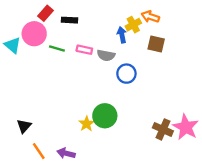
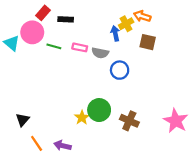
brown cross: (163, 129) -> (129, 121), moved

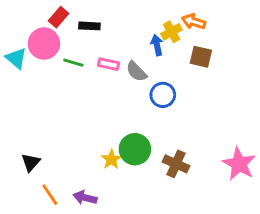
gray semicircle: (100, 53) -> (136, 71), turned 35

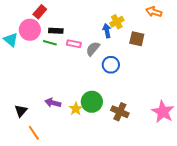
orange arrow: (194, 22) -> (154, 12), moved
black rectangle: (89, 26) -> (56, 31), moved
gray semicircle: (136, 71) -> (93, 49), turned 84
purple arrow: (85, 198) -> (53, 103), moved

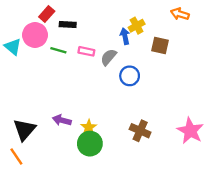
black rectangle: (56, 31) -> (68, 24), moved
green circle: (92, 102) -> (90, 144), moved
black triangle: (21, 111) -> (25, 130), size x1.5
orange line: (34, 133) -> (16, 156), moved

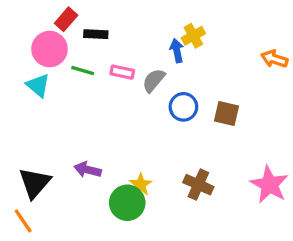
orange arrow: (180, 14) -> (274, 59), moved
brown square: (160, 46) -> (226, 113), moved
cyan triangle: (13, 47) -> (38, 85), moved
yellow star: (89, 127) -> (140, 185), moved

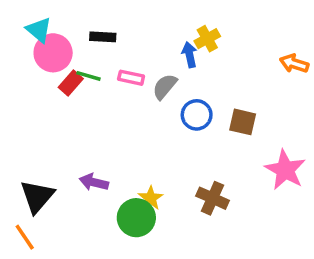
red rectangle: (66, 19) -> (71, 83), moved
cyan triangle: (38, 85) -> (39, 30), moved
pink star: (269, 185) -> (285, 170), moved

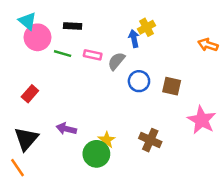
red rectangle: (71, 83) -> (30, 94), moved

